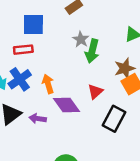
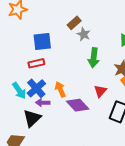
gray star: (81, 39) -> (84, 34), moved
purple arrow: (38, 119) -> (43, 103), moved

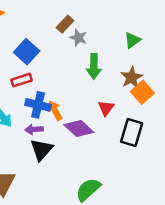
blue square: (42, 42) -> (27, 52), turned -36
blue cross: (36, 88) -> (38, 105), moved, turned -30
black triangle: (32, 118) -> (41, 150), moved

